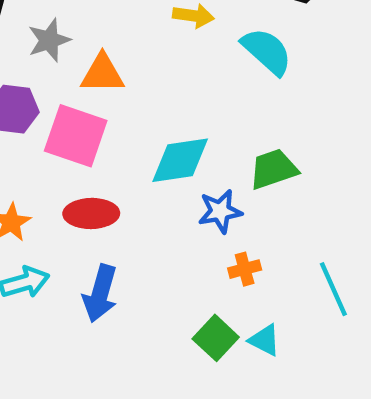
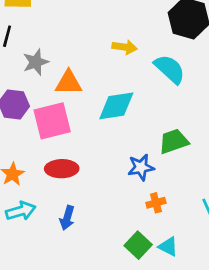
pink square: (76, 136) -> (52, 121), turned -33
cyan diamond: (180, 160) -> (116, 106), moved
blue arrow: (100, 293) -> (67, 218), size x0.7

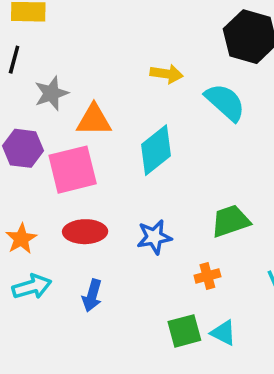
cyan diamond: (116, 106) -> (156, 150), turned -30
green trapezoid: (174, 141) -> (230, 221), moved
blue star: (141, 167) -> (154, 237), moved
green square: (138, 245) -> (184, 331), turned 32

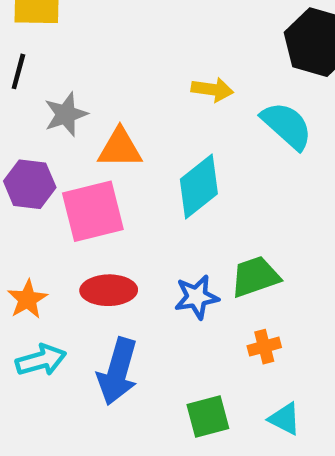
green trapezoid: (230, 221) -> (255, 277), moved
blue arrow: (92, 296) -> (118, 371), size x1.6
green square: (184, 331) -> (208, 417), moved

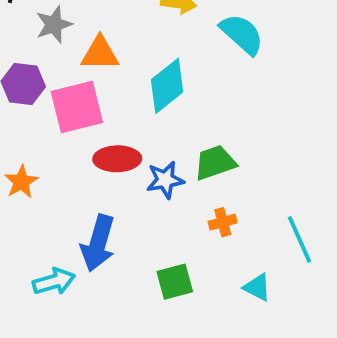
red ellipse: (109, 290) -> (117, 159), moved
cyan arrow: (41, 360) -> (54, 282), moved
cyan triangle: (285, 419) -> (257, 287), moved

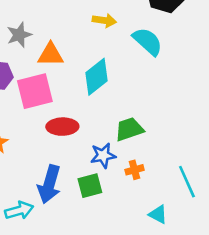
blue star: (165, 180) -> (103, 155), moved
green square: (175, 282) -> (90, 186), moved

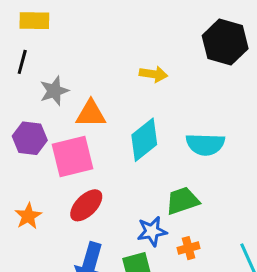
cyan semicircle: (148, 41) -> (205, 144), moved, turned 140
red ellipse: (62, 127) -> (86, 205), moved, turned -44

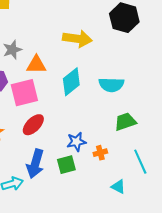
yellow arrow: (153, 74) -> (77, 39), size x1.6
green trapezoid: (182, 201) -> (125, 122), moved

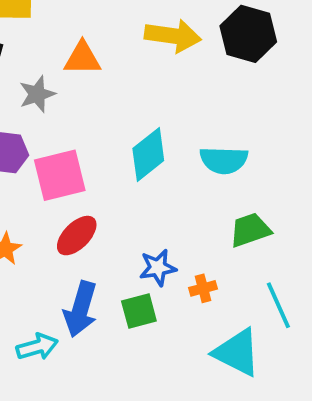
yellow arrow: (77, 39) -> (173, 36), moved
orange triangle: (36, 65) -> (82, 58), moved
cyan triangle: (118, 187) -> (237, 352), size x1.8

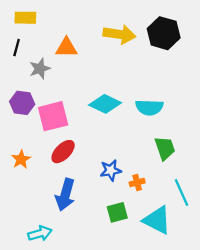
cyan diamond: (148, 155) -> (105, 104), turned 64
green trapezoid: (250, 230) -> (165, 148), turned 90
green square: (139, 311) -> (117, 212), moved
cyan arrow: (37, 347) -> (40, 233), moved

